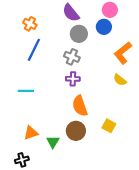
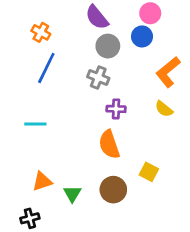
purple cross: (73, 79) -> (116, 109), moved
brown circle: (76, 131) -> (113, 190), moved

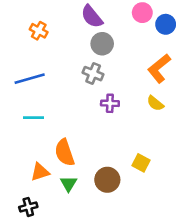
blue circle: (142, 36) -> (166, 24), moved
blue line: (46, 68) -> (30, 79), moved, turned 48
orange semicircle: (109, 144) -> (65, 153), moved

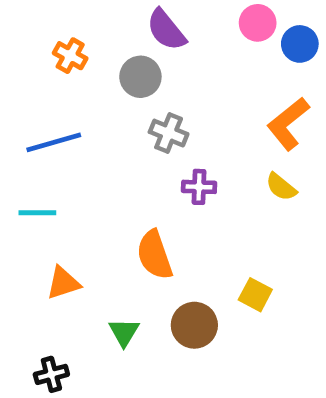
gray circle: (102, 44) -> (140, 77), moved
cyan line: (33, 118) -> (37, 213), moved
orange semicircle: (65, 153) -> (155, 255), moved
orange triangle: (40, 172) -> (63, 283), moved

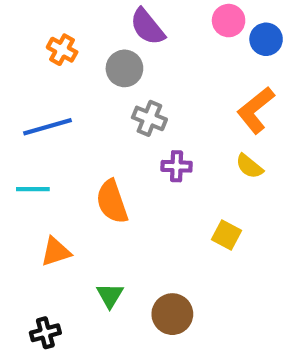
orange semicircle: (155, 255) -> (112, 202), moved
yellow square: (255, 295) -> (226, 235), moved
brown circle: (194, 325) -> (172, 314), moved

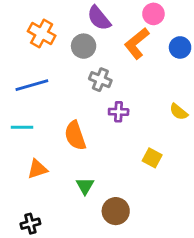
blue circle: (266, 39) -> (180, 47), moved
orange cross: (62, 50) -> (42, 33), size x1.4
orange L-shape: (256, 110) -> (137, 43), moved
yellow semicircle: (249, 166) -> (179, 112), moved
green triangle: (110, 295) -> (85, 186), moved

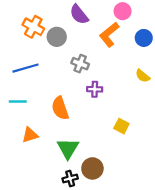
gray circle: (84, 46) -> (57, 37), moved
yellow semicircle: (179, 112) -> (143, 76), moved
green triangle: (85, 186) -> (68, 148), size x1.5
black cross: (30, 224) -> (70, 178), moved

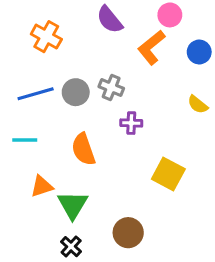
gray circle: (57, 37) -> (76, 92), moved
yellow square: (121, 126) -> (168, 174), size x1.5
green triangle: (68, 148) -> (73, 205), moved
black cross: (70, 178) -> (71, 247), moved, turned -32

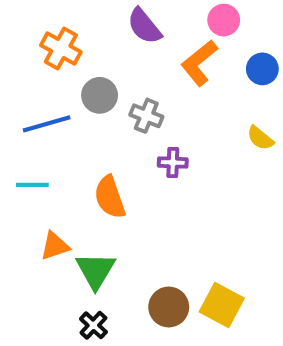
gray circle: (76, 92) -> (100, 95), moved
yellow square: (168, 174) -> (222, 305), moved

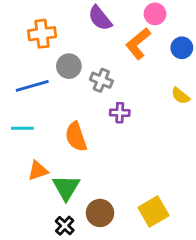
orange cross: (61, 49) -> (42, 34), turned -36
yellow square: (222, 305) -> (154, 212), turned 32
brown circle: (169, 307) -> (100, 213), moved

